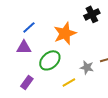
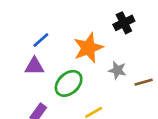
gray star: (87, 67) -> (117, 70), moved

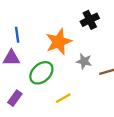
blue line: (41, 40) -> (17, 35), turned -56

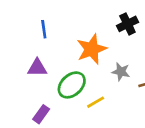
blue line: (17, 35) -> (44, 29), moved
yellow line: (63, 98) -> (96, 102), moved

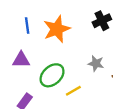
orange star: (92, 49) -> (57, 29), moved

